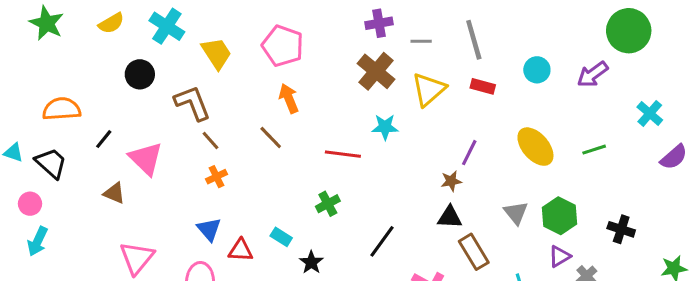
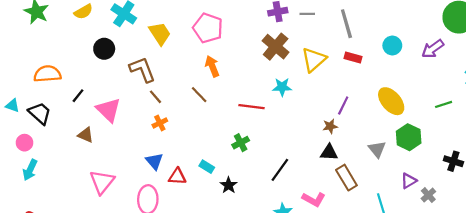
gray line: (421, 41) -> (307, 14), moved
green line: (594, 150) -> (444, 104), moved
green hexagon: (560, 216) -> (409, 137), moved

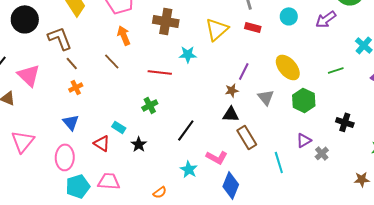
brown cross: (276, 47) -> (166, 21), moved, turned -30
black circle: (104, 49) -> (25, 19), size x1.4
gray triangle: (377, 149) -> (266, 97), moved
red triangle: (177, 176) -> (102, 143), moved, turned 30

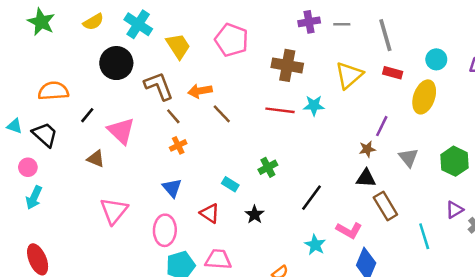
orange arrow: (124, 35) -> (200, 91), moved, turned -78
yellow ellipse: (288, 67) -> (424, 97), moved, turned 60
red line: (160, 72) -> (280, 110), moved
cyan rectangle: (119, 127) -> (230, 184), moved

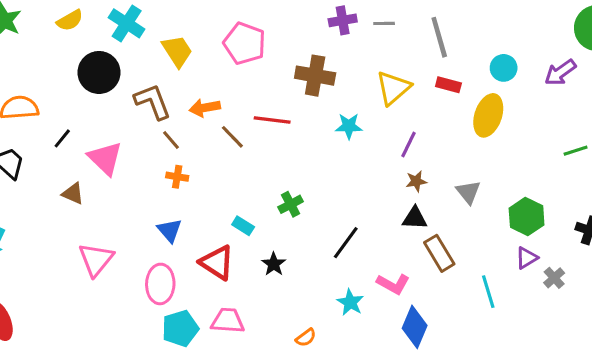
red line: (280, 110) -> (272, 120), moved
purple line: (382, 126) -> (409, 145), moved
orange cross: (178, 145) -> (177, 177), turned 35
green hexagon: (454, 161) -> (527, 217), moved
red triangle: (210, 213) -> (217, 263), size x1.4

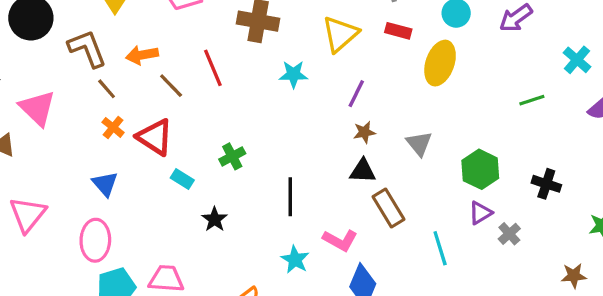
red line: (272, 120) -> (213, 68), turned 60
orange cross: (177, 177) -> (113, 127), turned 30
black line: (346, 243) -> (290, 197), turned -36
red triangle: (217, 263) -> (155, 137), moved

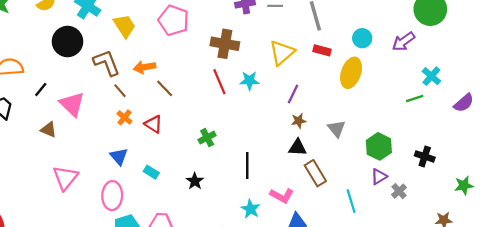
cyan cross: (577, 60) -> (431, 76), moved
red line: (213, 68) -> (219, 82), moved
red triangle: (155, 137) -> (153, 124), size x0.7
cyan rectangle: (182, 179) -> (151, 172), moved

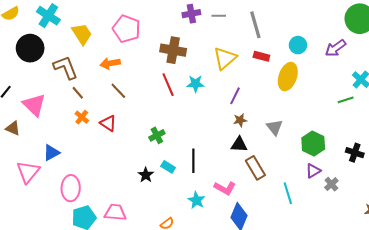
orange arrow: (145, 67) -> (110, 63), moved
blue triangle: (119, 156) -> (51, 153), moved, turned 42
cyan rectangle: (151, 172) -> (168, 167), moved

